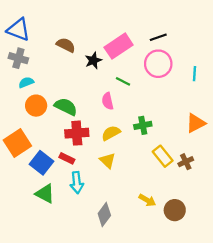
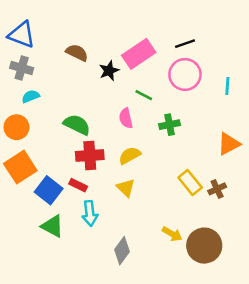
orange circle: (36, 106) -> (16, 127), moved
green cross: (143, 125) -> (170, 125), moved
brown circle: (175, 210) -> (204, 246), size x1.4

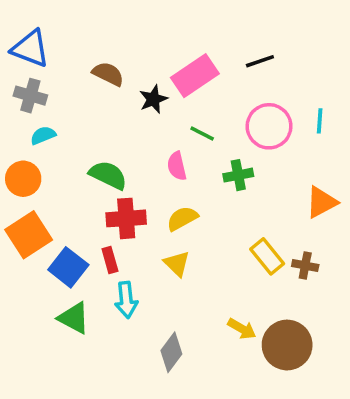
pink circle: (185, 74) -> (269, 126), moved
red rectangle: (78, 185) -> (110, 260), turned 48
brown cross: (217, 189) -> (305, 265), turned 36

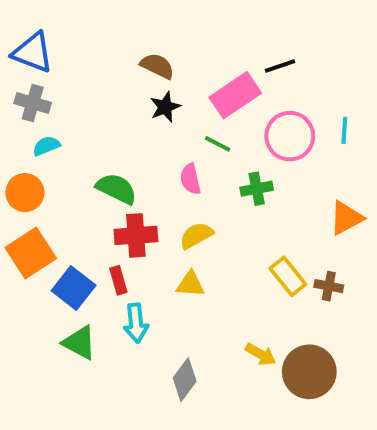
brown semicircle: (108, 74) -> (157, 66), moved
pink rectangle: (195, 76) -> (235, 95), moved
yellow triangle: (177, 264) -> (190, 284), turned -40

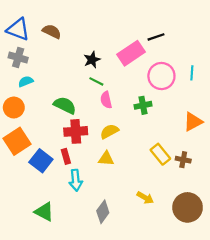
brown semicircle: (157, 66) -> (52, 31), moved
green line: (218, 144) -> (96, 81), moved
green triangle: (79, 343) -> (44, 212), moved
brown circle: (309, 372) -> (188, 207), moved

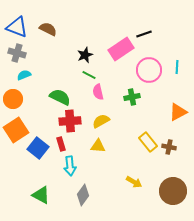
gray diamond: (103, 212) -> (83, 195), moved

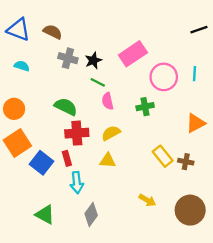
black line: (144, 34) -> (199, 30), moved
gray cross: (17, 53) -> (68, 58), moved
cyan semicircle: (24, 75) -> (22, 66), moved, turned 40

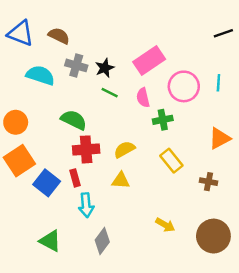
cyan semicircle: (22, 66) -> (40, 75), moved, size x1.6
pink semicircle: (108, 101) -> (143, 98), moved
yellow rectangle: (163, 156) -> (171, 161), moved

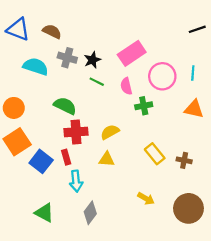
orange triangle: (220, 138) -> (194, 109), moved, turned 40
yellow rectangle: (171, 161) -> (155, 154), moved

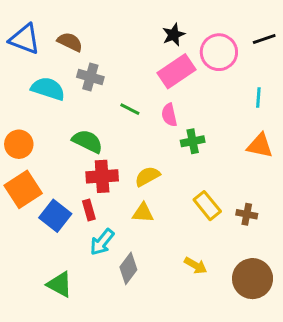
black star: (92, 60) -> (174, 35), moved
pink circle: (162, 76) -> (219, 52), moved
cyan arrow: (76, 181) -> (102, 242), turned 45
gray diamond: (90, 213) -> (128, 268), moved

